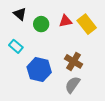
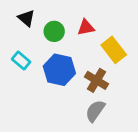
yellow rectangle: (87, 24) -> (114, 50), moved
blue hexagon: (39, 70) -> (59, 70), moved

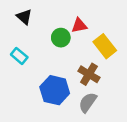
green circle: (54, 31) -> (61, 38), moved
blue hexagon: (59, 70) -> (55, 90), moved

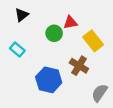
black triangle: (24, 17) -> (22, 15), turned 40
gray semicircle: (88, 102) -> (100, 93), moved

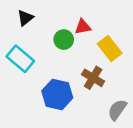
cyan rectangle: (17, 50) -> (20, 59), size x1.5

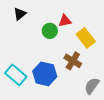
cyan rectangle: (20, 59) -> (16, 75), moved

